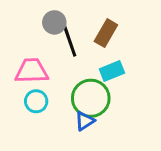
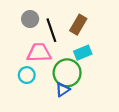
gray circle: (54, 22) -> (30, 19), moved
pink trapezoid: (32, 71) -> (39, 53), moved

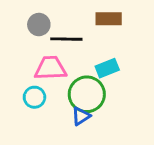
brown rectangle: (78, 25) -> (109, 19), moved, turned 60
black line: (51, 30) -> (66, 39), turned -70

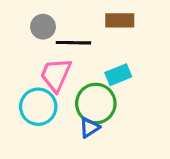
pink trapezoid: (50, 68) -> (56, 75), turned -64
cyan circle: (34, 97) -> (38, 107), size x1.5

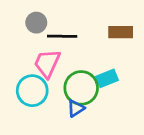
brown rectangle: (120, 20) -> (121, 32), moved
cyan rectangle: (118, 75) -> (107, 78), moved

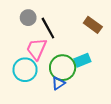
brown rectangle: (121, 32) -> (93, 25), turned 36
black line: (62, 36) -> (48, 28), turned 60

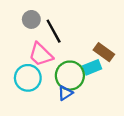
brown rectangle: (93, 25) -> (104, 52), moved
pink trapezoid: (36, 49) -> (41, 54), turned -70

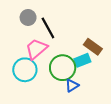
pink trapezoid: (41, 54) -> (36, 49), turned 95
blue triangle: (65, 93) -> (72, 85), moved

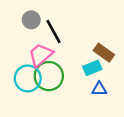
green circle: (63, 68) -> (49, 76), moved
blue triangle: (72, 85) -> (99, 89), moved, turned 32

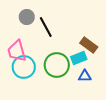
pink trapezoid: (41, 55) -> (17, 51), moved, turned -65
green circle: (49, 76) -> (57, 65), moved

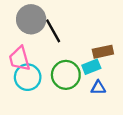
gray circle: (27, 17) -> (31, 19), size x1.6
brown rectangle: (89, 45) -> (103, 52), turned -48

